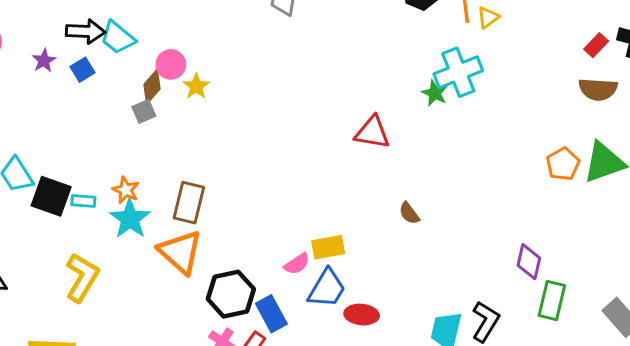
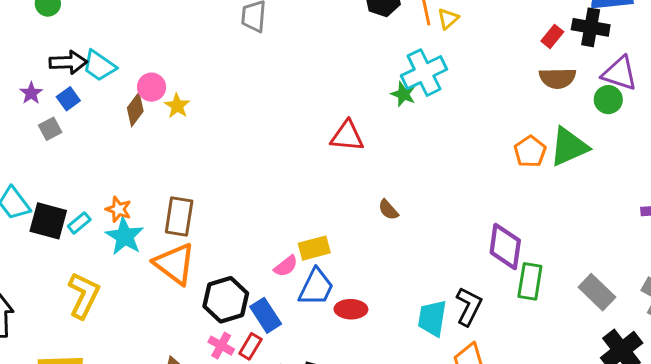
gray square: (144, 111) -> (50, 129), moved
cyan rectangle: (83, 201) -> (79, 223), turned -40
purple diamond: (529, 262) -> (505, 246), size x1.4

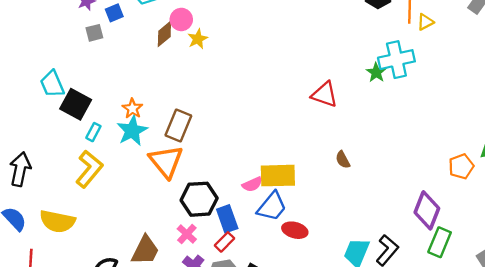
orange pentagon: (530, 152) -> (461, 166), moved
cyan rectangle: (79, 223) -> (93, 132), moved, turned -36
yellow rectangle: (314, 248) -> (278, 176), size x1.4
red rectangle: (250, 346) -> (225, 242), moved

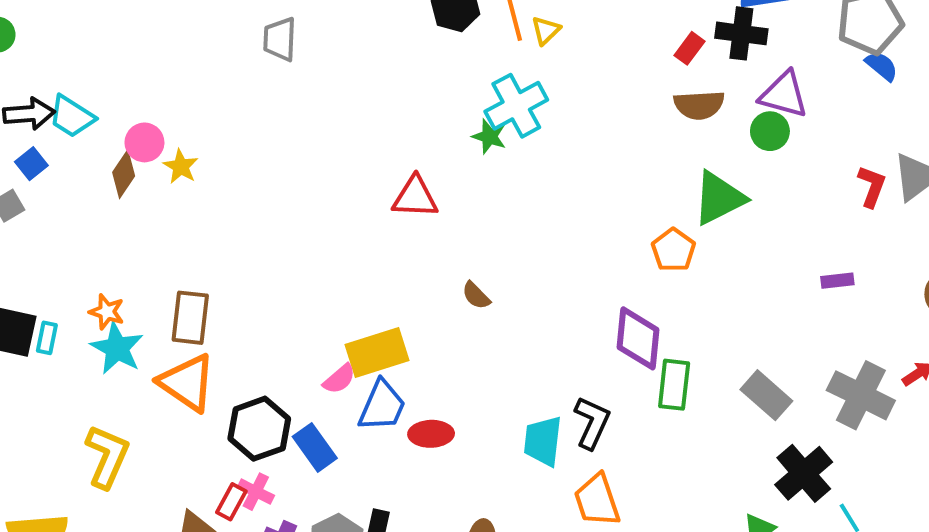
cyan rectangle: (93, 132) -> (47, 338), moved
yellow L-shape: (89, 169) -> (107, 456), moved
red rectangle: (225, 242) -> (231, 502), moved

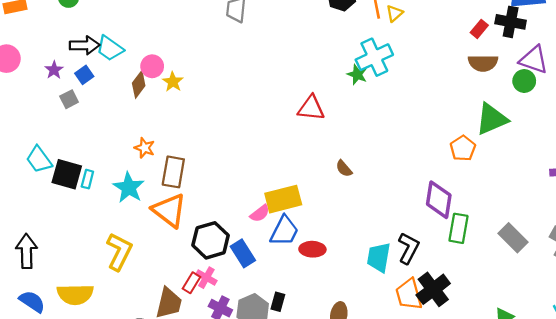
orange star: (107, 312) -> (145, 148), moved
black cross: (804, 473) -> (433, 289), moved

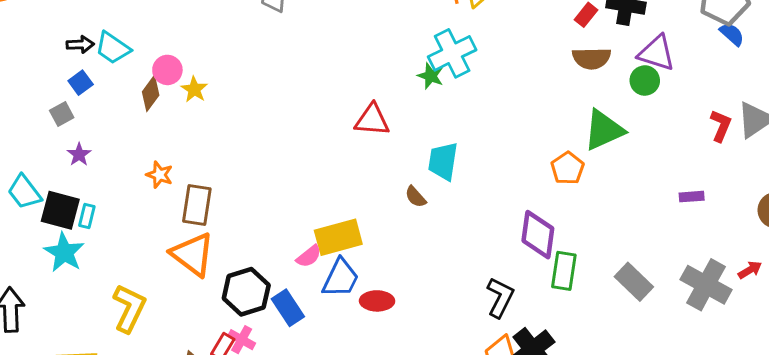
black arrow: (85, 45) -> (80, 44), size x0.7
purple star: (54, 70) -> (79, 154), moved
cyan star: (129, 188) -> (64, 253), moved
cyan trapezoid: (379, 257) -> (443, 161), moved

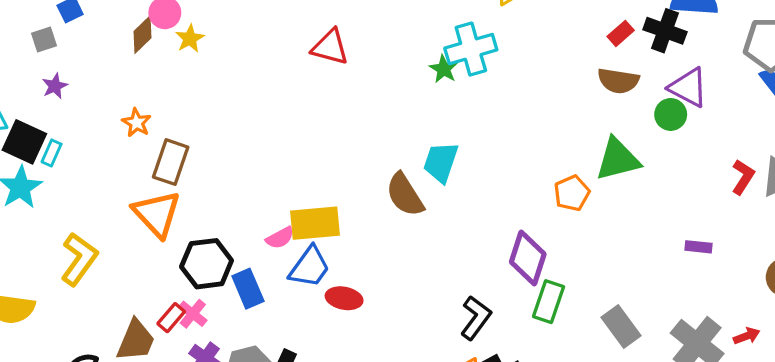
red triangle: (372, 120) -> (330, 47), moved
brown semicircle: (416, 197) -> (405, 195), size x1.8

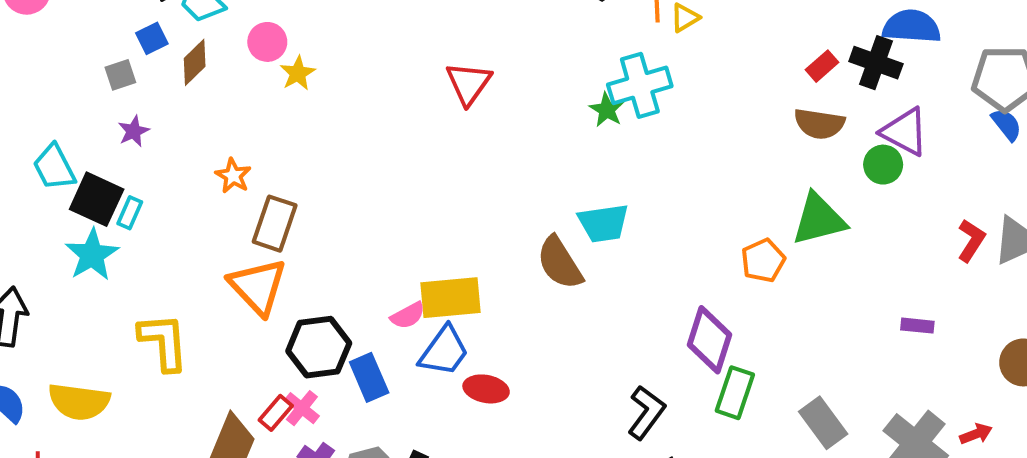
brown diamond: (142, 35) -> (195, 62), moved
red triangle: (330, 47) -> (469, 83), turned 51
cyan trapezoid: (441, 162) -> (603, 223), turned -117
yellow L-shape: (79, 259) -> (164, 342), turned -40

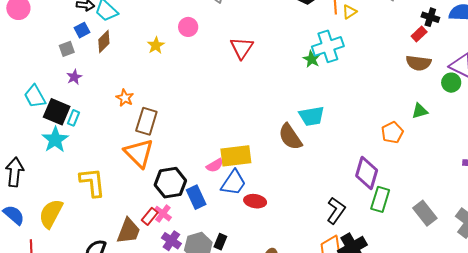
pink circle: (267, 42) -> (188, 27), moved
black cross: (876, 63) -> (430, 17), moved, size x0.7
green triangle: (819, 219) -> (420, 111), size x0.6
yellow semicircle: (79, 402) -> (51, 214), turned 112

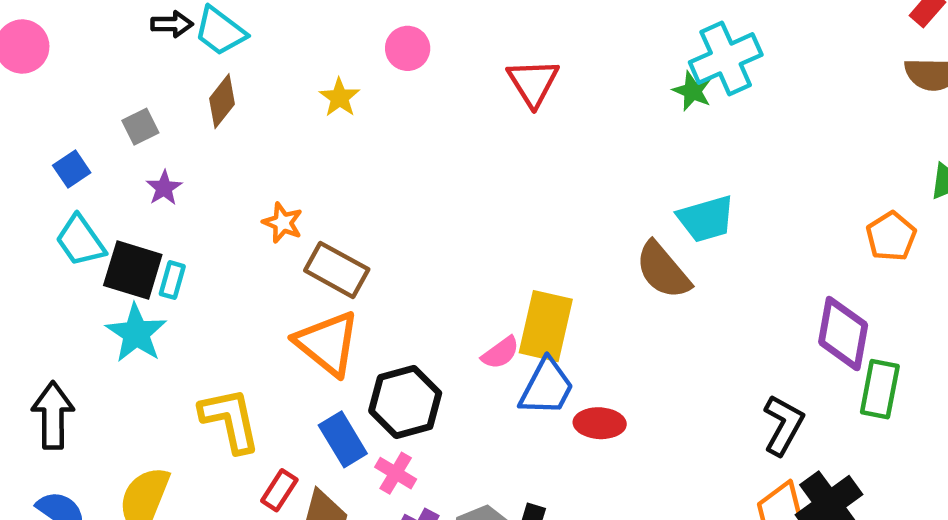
blue square: (82, 30) -> (72, 169), moved
brown rectangle: (146, 121) -> (337, 270), turned -72
yellow rectangle: (236, 156) -> (546, 326), turned -64
blue rectangle: (196, 197) -> (343, 439), moved
red rectangle: (150, 216) -> (279, 490), moved

